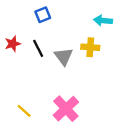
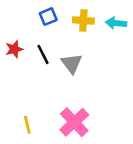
yellow cross: (90, 47) -> (83, 20), moved
yellow line: (24, 111) -> (27, 125), turned 35

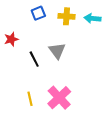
black line: (43, 54) -> (34, 59), moved
yellow line: (27, 125) -> (30, 99), moved

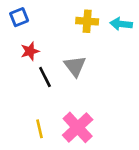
blue square: (38, 13) -> (19, 17), moved
red star: (11, 39) -> (30, 51), moved

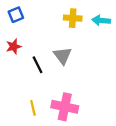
red star: (30, 51) -> (14, 47), moved
pink cross: (78, 127) -> (65, 107), turned -35

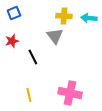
gray triangle: (62, 56) -> (55, 36), moved
pink cross: (65, 107) -> (70, 93), moved

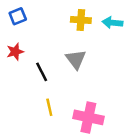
gray triangle: (55, 36) -> (76, 59), moved
yellow line: (29, 95) -> (49, 107), moved

